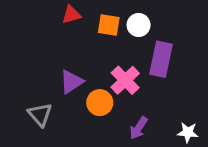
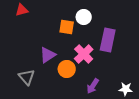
red triangle: (71, 15) -> (22, 10), moved
orange square: (109, 25) -> (67, 27), moved
white circle: (139, 25) -> (84, 17), moved

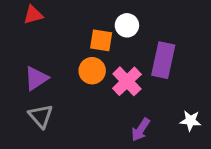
purple triangle: (48, 55) -> (36, 78), moved
orange circle: (67, 69) -> (92, 71), moved
white star: (126, 89) -> (191, 121), moved

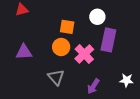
white circle: (127, 25) -> (97, 17), moved
purple triangle: (36, 78) -> (24, 52), turned 30
gray triangle: (41, 116) -> (56, 77), moved

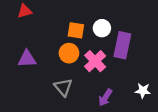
white circle: (97, 17) -> (102, 28), moved

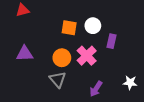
purple rectangle: (122, 45) -> (111, 41), size x0.6
orange circle: (69, 53) -> (62, 58), moved

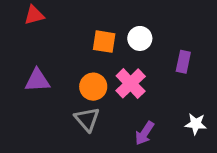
purple rectangle: (111, 41) -> (183, 62), moved

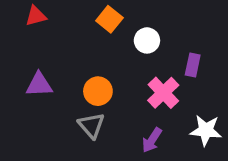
orange square: (104, 42) -> (109, 19), moved, turned 30
pink cross: (131, 83) -> (163, 93), moved
white star: (196, 124) -> (206, 130), size x1.4

